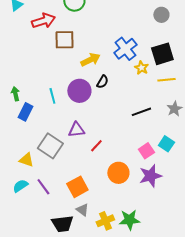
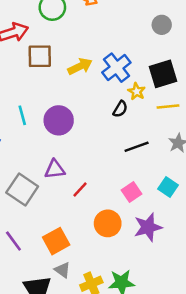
yellow arrow: (90, 60) -> (80, 66), moved
black semicircle: (102, 82) -> (120, 109), moved
cyan line: (52, 96) -> (22, 115), moved
pink square: (146, 151) -> (132, 192), moved

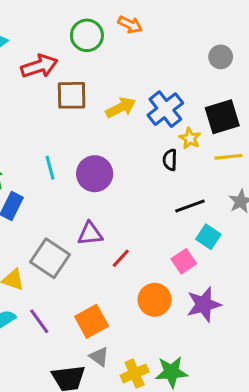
black semicircle: (120, 109) -> (170, 160), turned 150
cyan square: (168, 187) -> (208, 237), moved

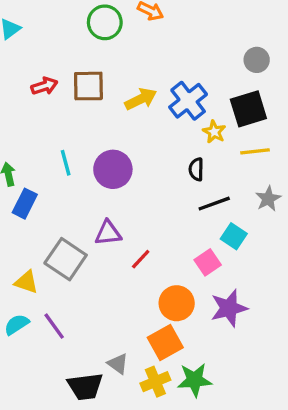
gray circle: (221, 57) -> (257, 60), moved
red arrow: (39, 66) -> (44, 86), moved, size x0.7
black semicircle: (170, 160) -> (196, 169), moved
orange square: (92, 321) -> (165, 342), moved

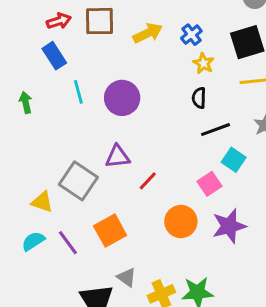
blue cross: (188, 101) -> (191, 35), size x0.6
yellow star: (214, 132) -> (204, 63), moved
blue rectangle: (25, 204) -> (54, 56), moved, turned -60
orange square: (165, 342) -> (110, 231), moved

